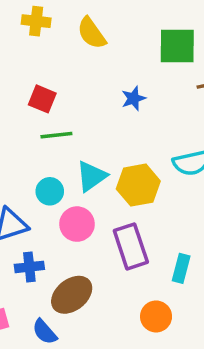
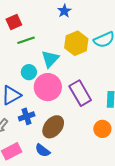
red square: (42, 99) -> (14, 22), turned -35
yellow hexagon: (138, 185) -> (76, 43), moved
pink circle: (77, 224) -> (48, 87), size x1.4

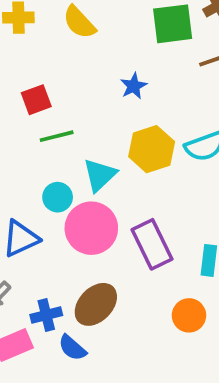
blue cross: (27, 116) -> (46, 315), moved

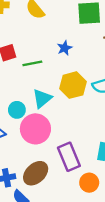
green line: (57, 136) -> (32, 63), moved
purple rectangle: (152, 244) -> (69, 157), moved

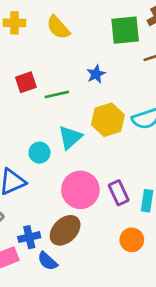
pink circle: (35, 129) -> (80, 190), moved
purple rectangle: (69, 157) -> (119, 193), moved, size x0.7

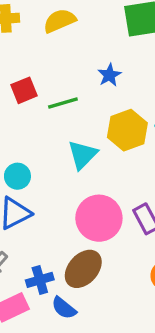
yellow semicircle: (58, 27) -> (60, 21), turned 112
cyan circle: (39, 153) -> (17, 176), moved

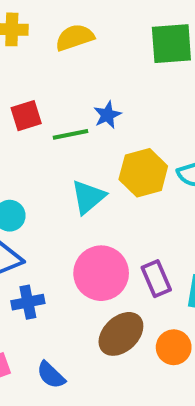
blue star: (109, 75) -> (107, 115), moved
brown ellipse: (83, 269) -> (121, 334), moved
blue cross: (40, 280) -> (28, 302), moved

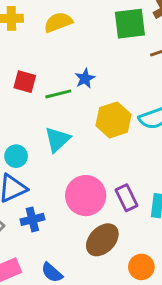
red square: (26, 116) -> (25, 82), turned 35
cyan triangle: (88, 197) -> (57, 139), moved
orange circle: (174, 347) -> (141, 267), moved

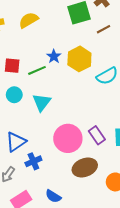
yellow hexagon: (113, 120) -> (79, 59), moved
cyan circle: (16, 156) -> (14, 95), moved
brown ellipse: (102, 240) -> (85, 167), turned 35

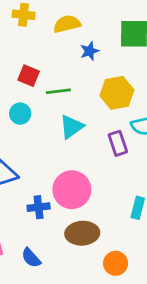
blue star: (54, 56) -> (90, 51), moved
cyan triangle: (42, 102) -> (71, 127), moved
purple rectangle: (97, 135) -> (118, 143), moved
blue cross: (33, 161) -> (39, 207), moved

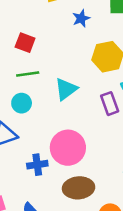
green line: (58, 91) -> (28, 74), moved
cyan circle: (20, 114) -> (22, 103), moved

